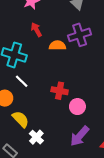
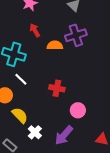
pink circle: (77, 107) -> (78, 110), moved
purple arrow: (80, 136) -> (64, 135), moved

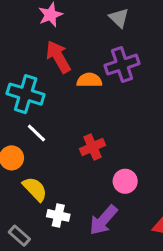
red arrow: (35, 30) -> (58, 57), size x1.5
red cross: (57, 88) -> (92, 147), turned -35
white cross: (35, 132) -> (58, 215), turned -32

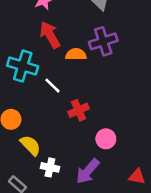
white line: (36, 133) -> (53, 86), moved

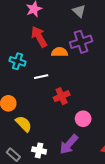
cyan cross: (23, 66) -> (17, 61), size x0.7
white line: (53, 86) -> (41, 77), turned -56
white cross: (50, 167) -> (39, 150), moved

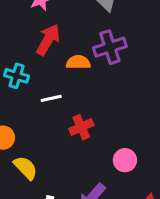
red arrow: (39, 37) -> (48, 40), turned 60
pink circle: (83, 119) -> (125, 160), moved

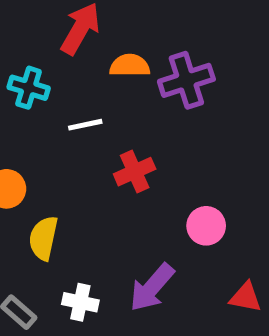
purple cross: (110, 47) -> (186, 80), moved
yellow semicircle: (26, 168) -> (43, 238), turned -124

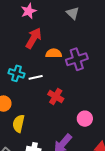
cyan cross: (29, 88) -> (17, 73), moved
red cross: (135, 172) -> (56, 96), turned -35

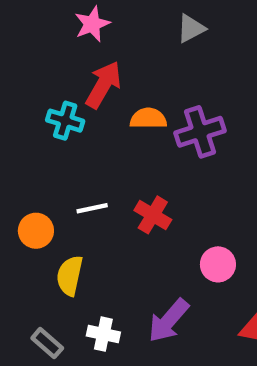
gray triangle: (73, 13) -> (191, 28), turned 48
cyan cross: (17, 73) -> (65, 121), moved
white line: (36, 77) -> (92, 208), moved

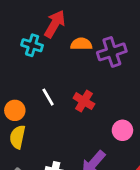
white line: (92, 208) -> (48, 97), turned 72
yellow semicircle: (70, 276) -> (17, 137), moved

